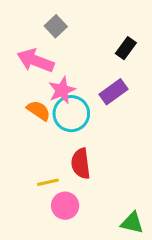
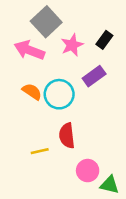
gray square: (56, 26) -> (46, 22), size x1.6
pink star: (62, 90) -> (72, 45), moved
pink circle: (65, 206) -> (88, 171), moved

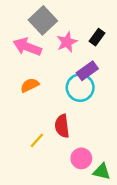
orange semicircle: (32, 92) -> (30, 85), turned -60
cyan circle: (59, 94) -> (80, 88), moved
yellow line: (40, 151) -> (37, 140), turned -35

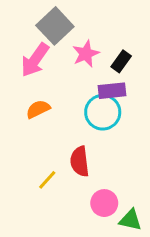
black rectangle: (97, 37) -> (121, 61), moved
pink arrow: (27, 47) -> (35, 60), turned -76
purple rectangle: (87, 71) -> (112, 91), turned 30

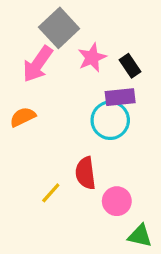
black rectangle: (121, 61) -> (130, 66), turned -70
orange semicircle: (38, 109) -> (23, 117), moved
pink circle: (104, 203) -> (117, 201), moved

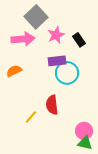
pink arrow: (38, 64) -> (23, 39), turned -130
purple rectangle: (120, 97) -> (57, 61), moved
pink circle: (117, 201) -> (84, 131), moved

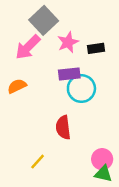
pink arrow: (23, 39) -> (28, 47), turned 140
black rectangle: (79, 40) -> (96, 48), turned -64
yellow line: (31, 117) -> (38, 162), moved

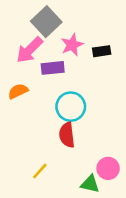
purple rectangle: (69, 74) -> (53, 68), moved
cyan circle: (81, 89) -> (71, 107), moved
green triangle: (103, 174) -> (90, 184), moved

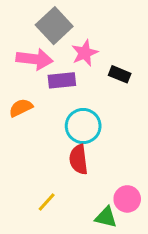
pink arrow: (30, 50) -> (34, 59), turned -128
black rectangle: (102, 51) -> (120, 74), moved, turned 30

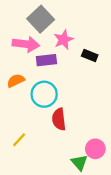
cyan circle: (83, 126) -> (44, 94), moved
yellow line: (47, 202) -> (19, 140), moved
green triangle: (106, 217) -> (79, 162), turned 36

